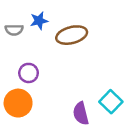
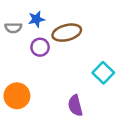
purple circle: (29, 73) -> (40, 47), moved
cyan square: (111, 102) -> (103, 73), moved

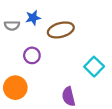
purple circle: (40, 47) -> (32, 55), moved

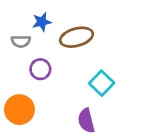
gray semicircle: (12, 26) -> (21, 41), moved
cyan square: (94, 67) -> (102, 83), moved

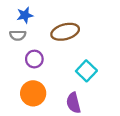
blue star: (42, 22) -> (25, 15), moved
orange circle: (19, 110) -> (33, 93), moved

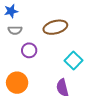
blue star: (25, 15) -> (11, 11), moved
orange circle: (33, 93) -> (17, 83), moved

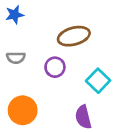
gray semicircle: (15, 30) -> (16, 58), moved
purple circle: (29, 50) -> (55, 67), moved

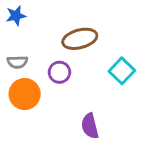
cyan square: (98, 81) -> (122, 71), moved
orange circle: (23, 110) -> (25, 94), moved

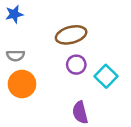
cyan square: (122, 71) -> (106, 76), moved
purple circle: (59, 72) -> (76, 65), moved

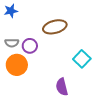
purple circle: (76, 65) -> (30, 46), moved

